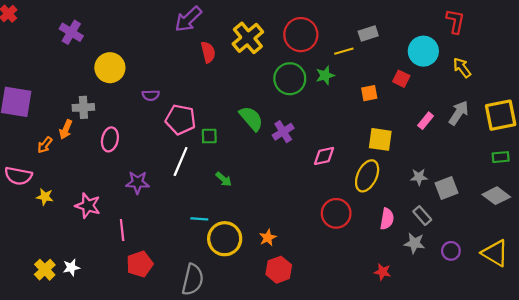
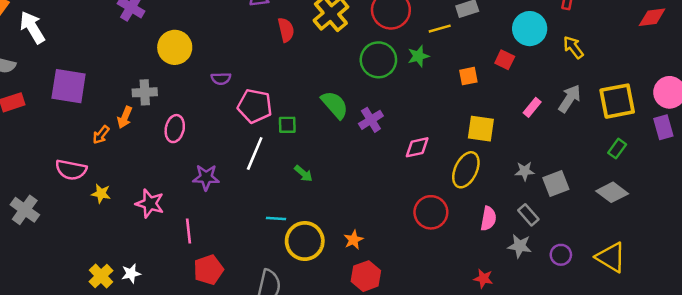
green rectangle: (501, 157) -> (617, 149), turned -49

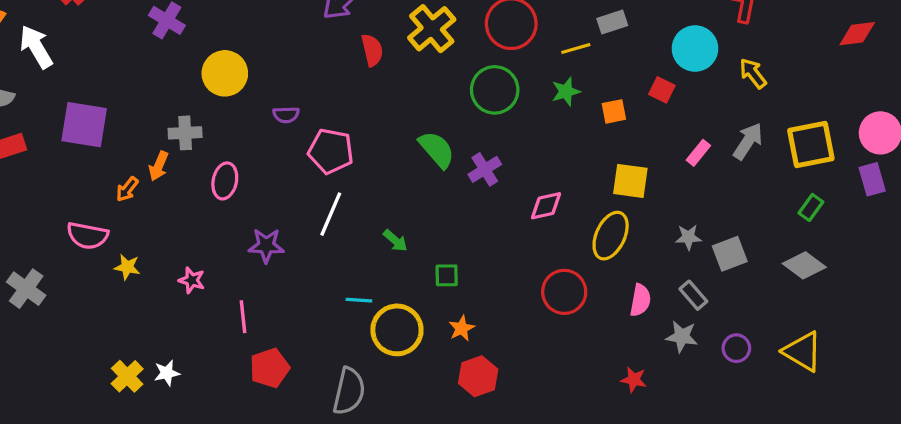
green star: (418, 56) -> (566, 92), moved
green square: (287, 125) -> (447, 275), moved
pink star: (150, 204) -> (192, 280), size x0.7

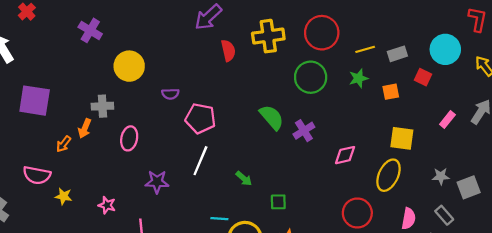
gray rectangle: (612, 22) -> (397, 54), moved
yellow cross: (432, 29) -> (268, 36), turned 32

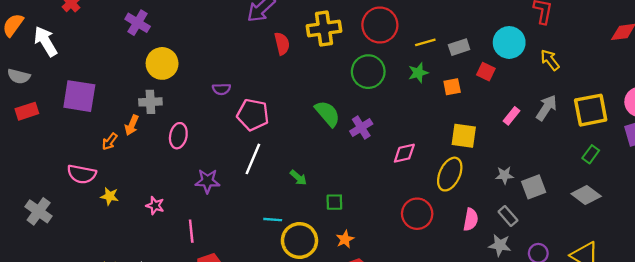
yellow circle: (129, 66) -> (162, 63), moved

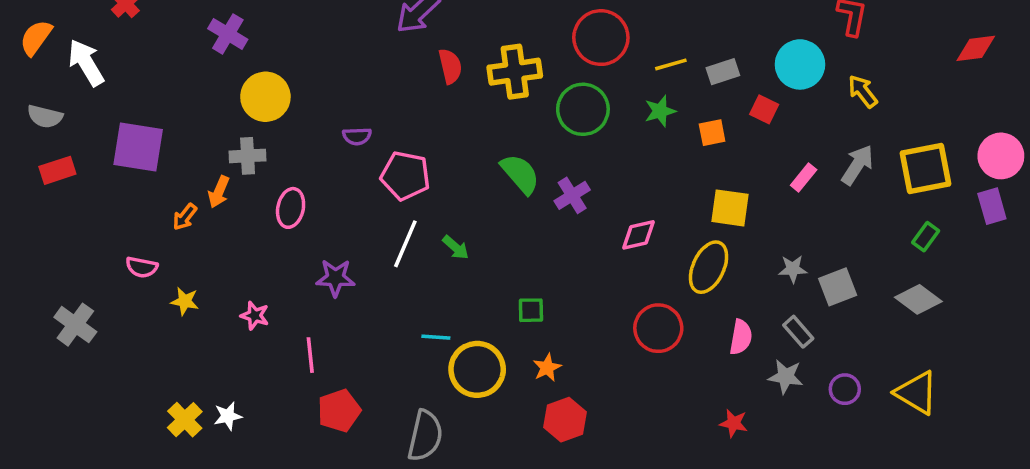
yellow cross: (324, 28) -> (515, 72), moved
pink semicircle: (82, 174) -> (142, 267), size x0.7
green arrow: (298, 178) -> (456, 247), moved

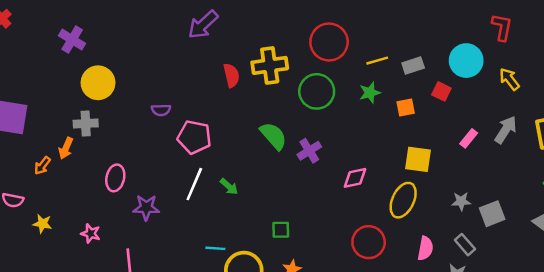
red semicircle: (450, 66) -> (231, 75), moved
pink ellipse: (291, 208) -> (115, 178), moved

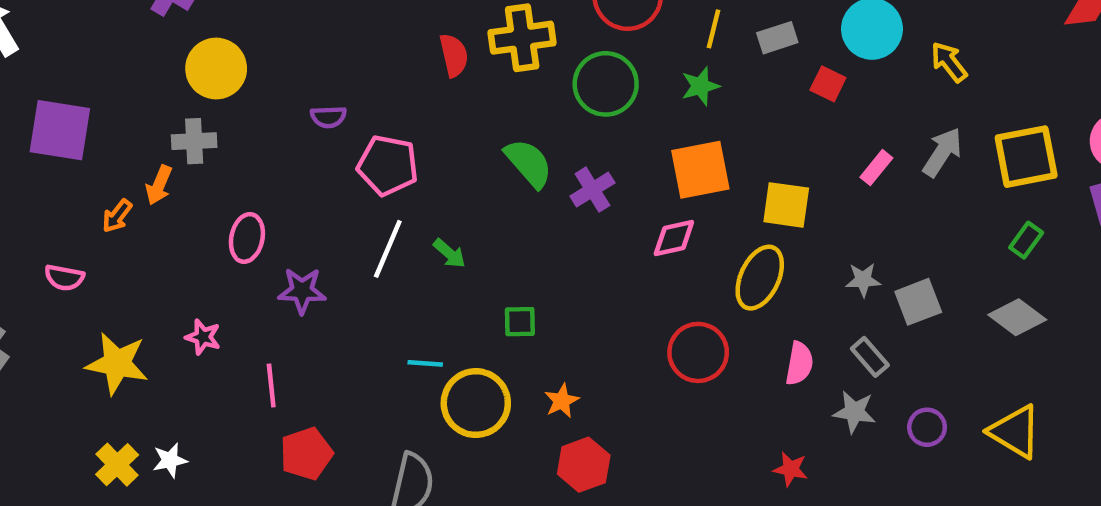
yellow line: (377, 61) -> (714, 29), turned -60
orange square: (406, 107) -> (700, 170), moved, size x1.8
yellow star: (42, 224) -> (117, 363), moved, size x1.8
green square: (281, 230) -> (520, 322), moved

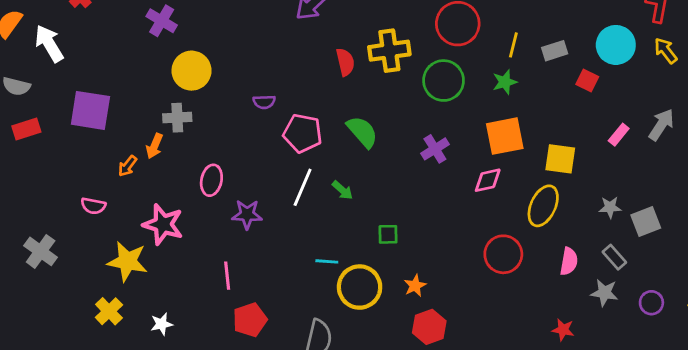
yellow arrow: (949, 62) -> (666, 51), moved
green semicircle: (529, 163) -> (362, 132), moved
pink star: (203, 337) -> (163, 224), moved, size x1.8
yellow cross: (117, 465) -> (109, 311), moved

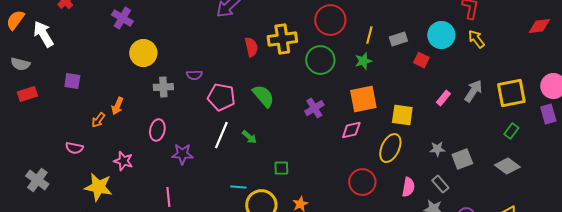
purple square: (90, 110) -> (72, 81), size x0.6
gray cross: (177, 118) -> (163, 87), moved
pink star: (163, 224) -> (123, 161), size x0.7

